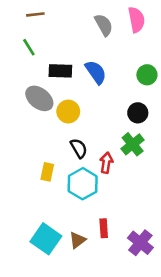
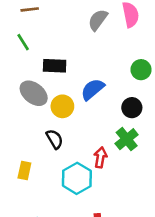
gray semicircle: (104, 25) -> (98, 20), turned -115
blue semicircle: (96, 72) -> (93, 89), moved, turned -95
black semicircle: (79, 148) -> (55, 139), moved
yellow rectangle: (47, 172) -> (24, 170), moved

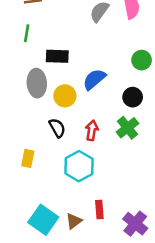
green line: (23, 42) -> (27, 33), turned 42
gray ellipse: (34, 93) -> (37, 83), turned 48
red arrow: (100, 157) -> (92, 130), moved

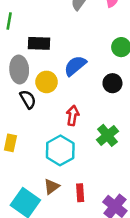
black semicircle: (57, 128) -> (28, 99), moved
green cross: (128, 128) -> (107, 135), moved
brown triangle: (74, 221) -> (51, 186), moved

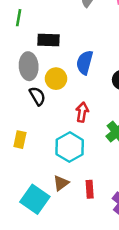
blue semicircle: (75, 66) -> (85, 62), turned -35

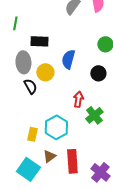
red arrow: (82, 112) -> (78, 99), moved
yellow rectangle: (20, 140) -> (32, 134), moved
red rectangle: (90, 189) -> (72, 161), size x1.6

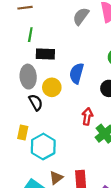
green line: (15, 23) -> (30, 35), moved
cyan hexagon: (56, 127) -> (43, 147), moved
yellow rectangle: (32, 134) -> (23, 133), moved

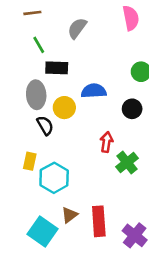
gray semicircle: (81, 16) -> (77, 28), moved
green line: (30, 35) -> (39, 45), turned -40
blue semicircle: (77, 73) -> (94, 91), turned 72

